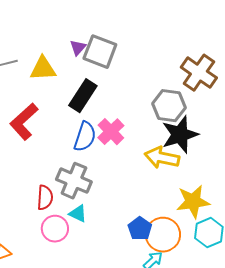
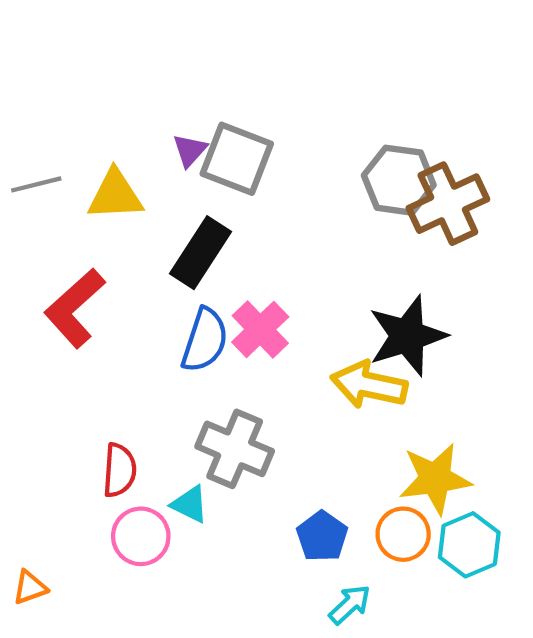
brown cross: (199, 73) -> (448, 204), turned 30
gray hexagon: (169, 106) -> (399, 180), moved
gray cross: (74, 181) -> (235, 449), moved
orange circle: (163, 235) -> (403, 534), moved, size x0.7

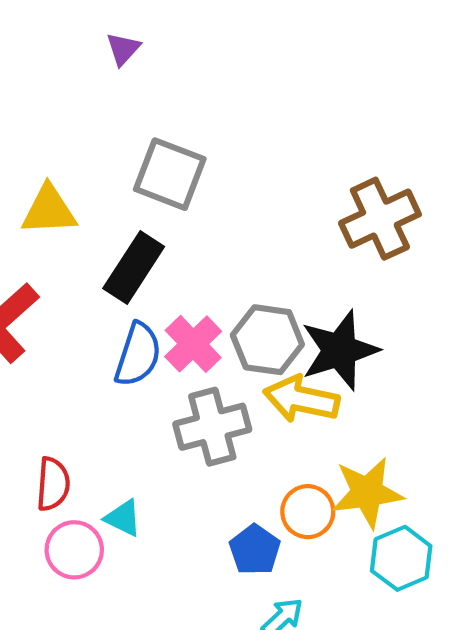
purple triangle: (190, 150) -> (123, 49), moved
gray hexagon: (399, 180) -> (267, 340), moved
gray cross: (235, 449) -> (212, 427), moved, turned -38
orange circle: (403, 534) -> (308, 512), moved

